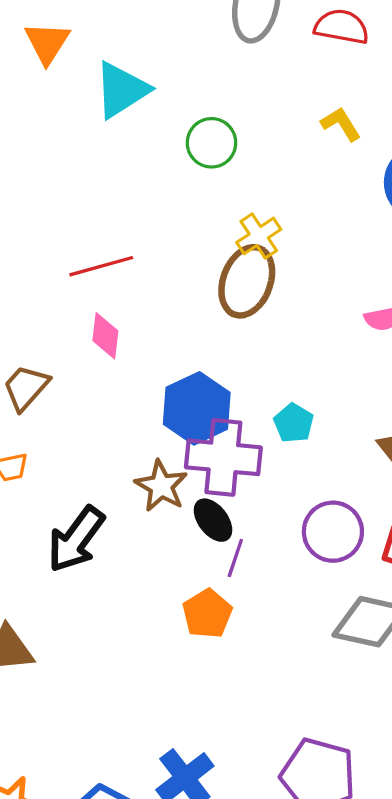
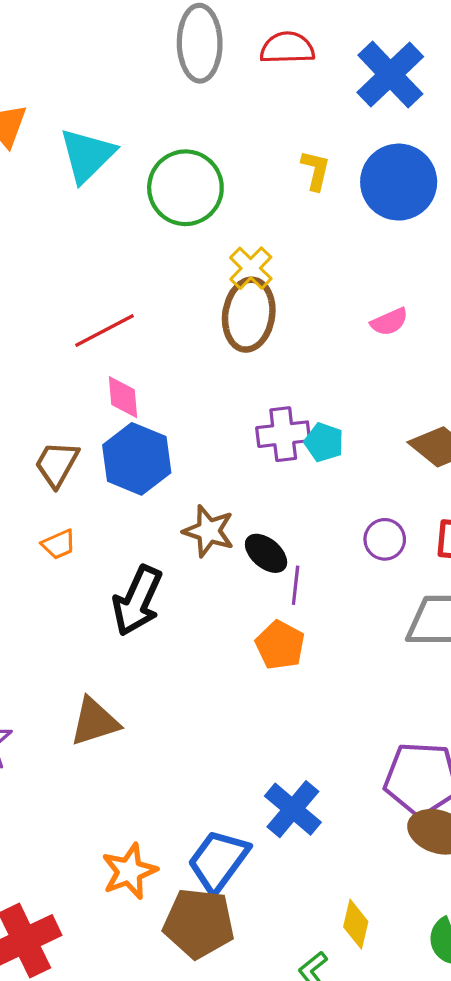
yellow L-shape: (341, 124) -> (316, 170), moved, turned 57
green circle: (211, 143) -> (185, 188), size x1.5
blue hexagon: (197, 408) -> (137, 459), moved
purple cross: (223, 457) -> (283, 434), moved, size x0.7
purple circle: (333, 532) -> (385, 539), size x0.7

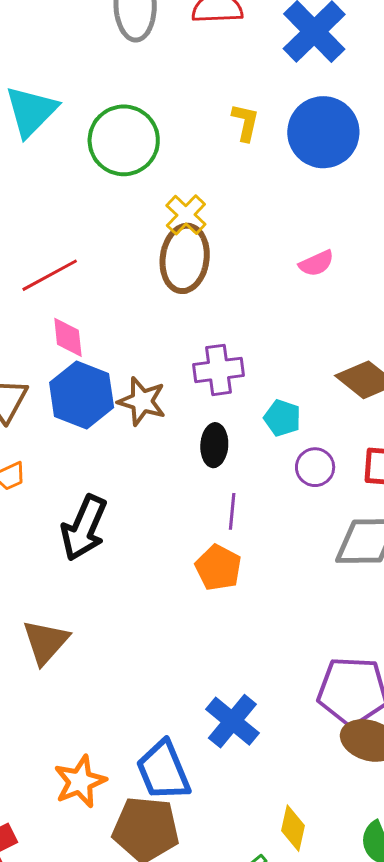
cyan pentagon: (324, 442) -> (282, 418), moved
brown star: (209, 531) -> (142, 401), moved
black ellipse: (266, 553) -> (214, 445), moved, turned 54
brown triangle: (95, 722) -> (46, 642), turned -30
blue trapezoid: (218, 861) -> (163, 771), turned -58

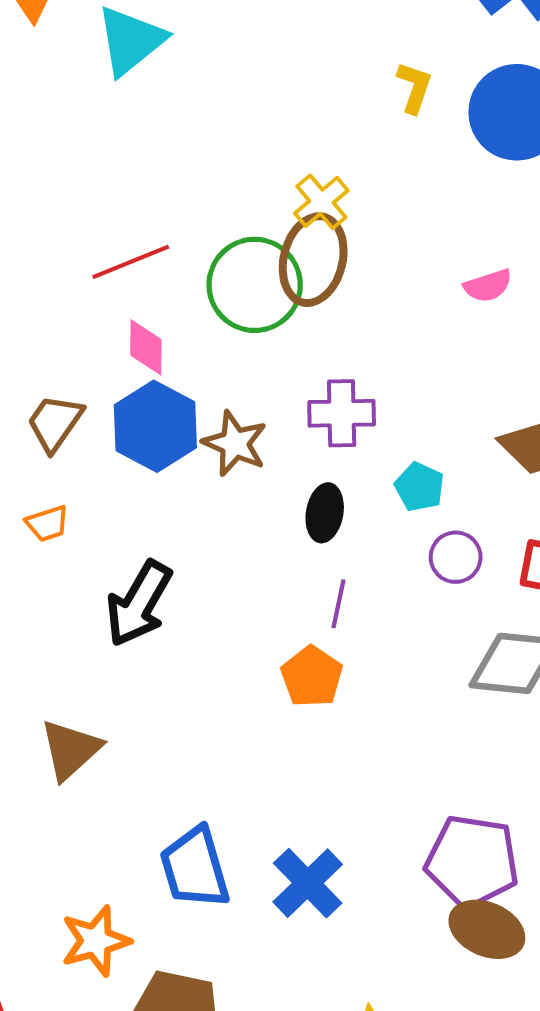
green circle: (124, 140) -> (255, 285), moved
blue trapezoid: (163, 771) -> (195, 868), moved

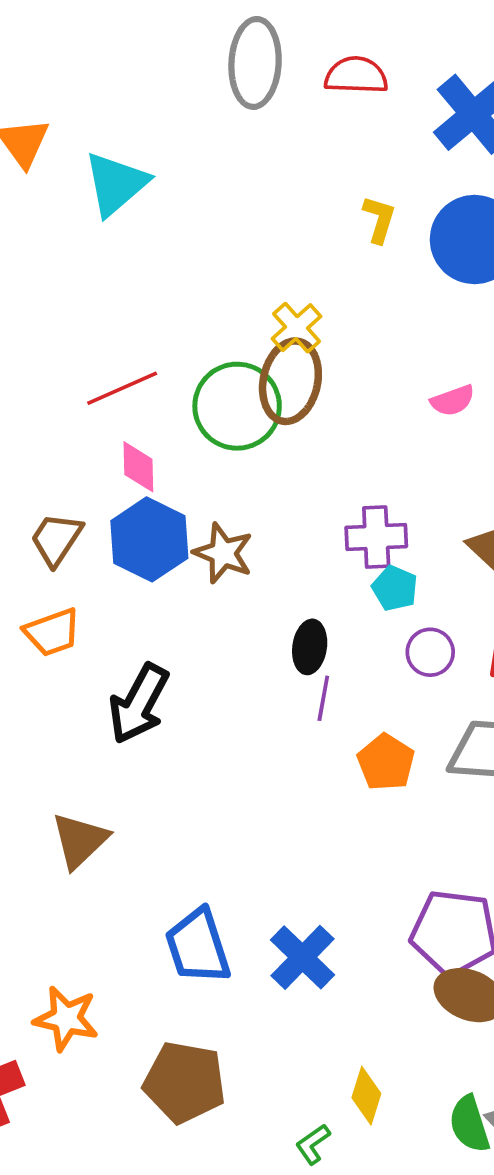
purple cross: (342, 413) -> (376, 537), moved
black ellipse: (325, 513) -> (310, 647), moved
orange trapezoid: (47, 523) -> (52, 632), size x1.4
orange pentagon: (312, 677) -> (386, 762), moved
orange star: (96, 941) -> (66, 1019), moved, turned 30

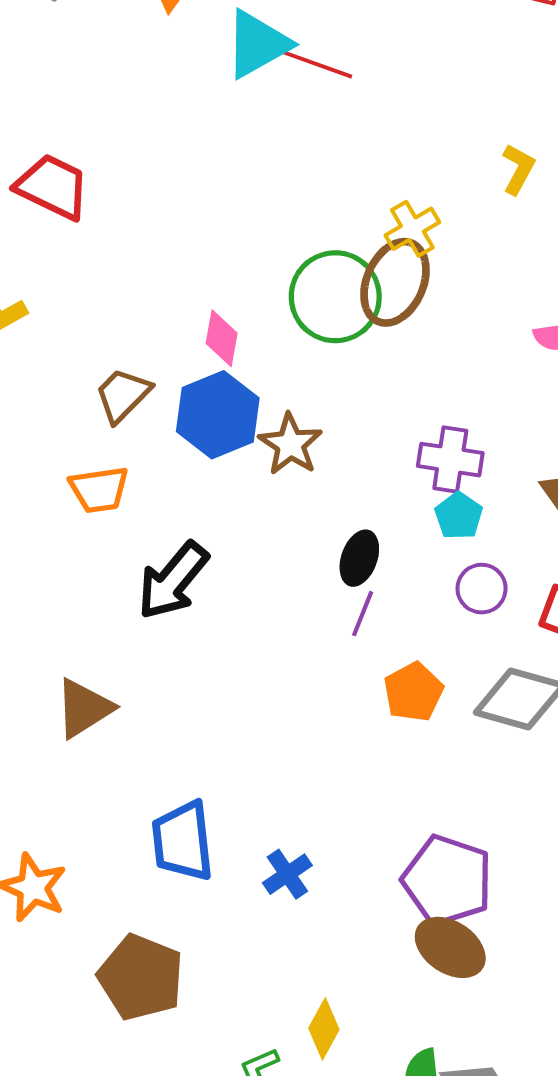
yellow L-shape: (379, 219) -> (518, 169), moved
red line: (122, 388) -> (315, 63), moved, turned 32
blue cross: (303, 957) -> (287, 874), size x0.7

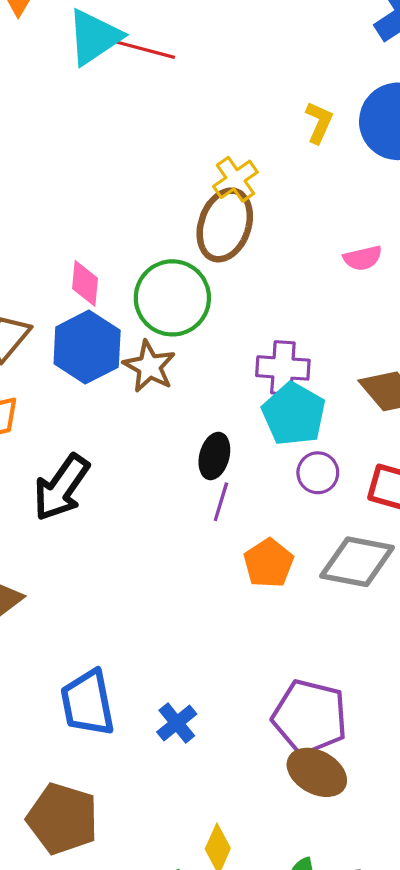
green circle: (335, 297) -> (172, 298), moved
cyan pentagon: (459, 516) -> (294, 414), size x1.6

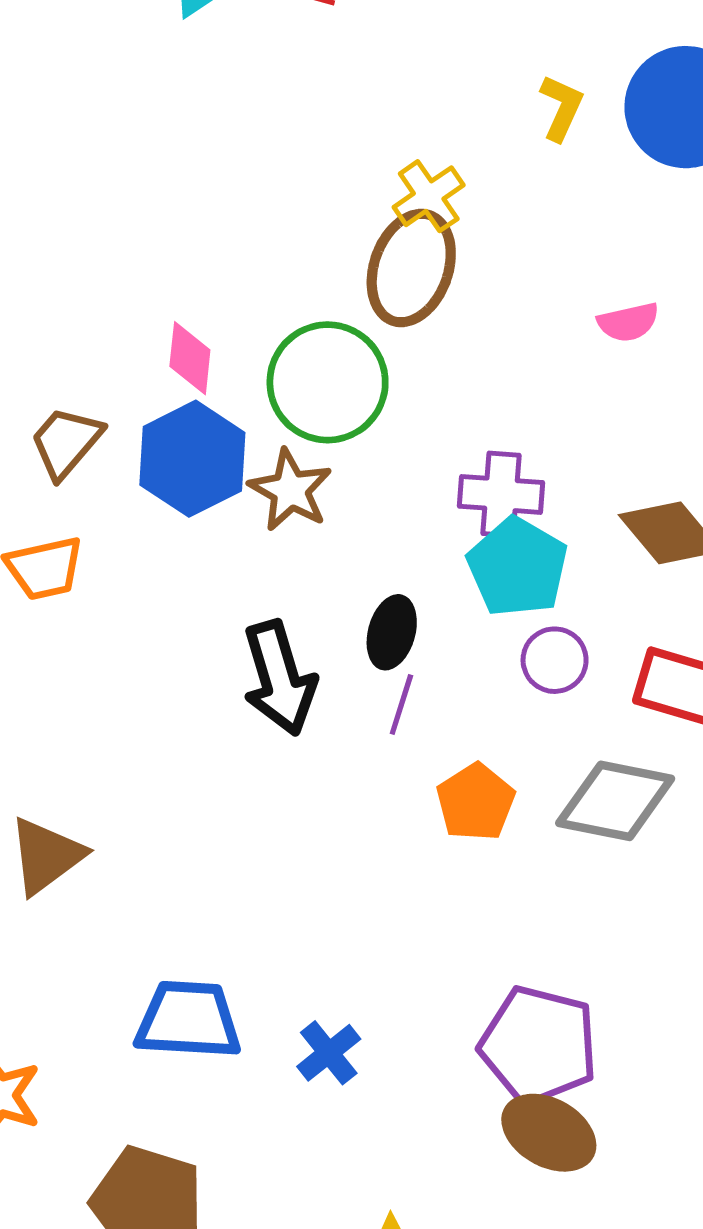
black arrow: (61, 488) -> (279, 678), moved, turned -52
blue trapezoid: (88, 703) -> (188, 1020), turned 104

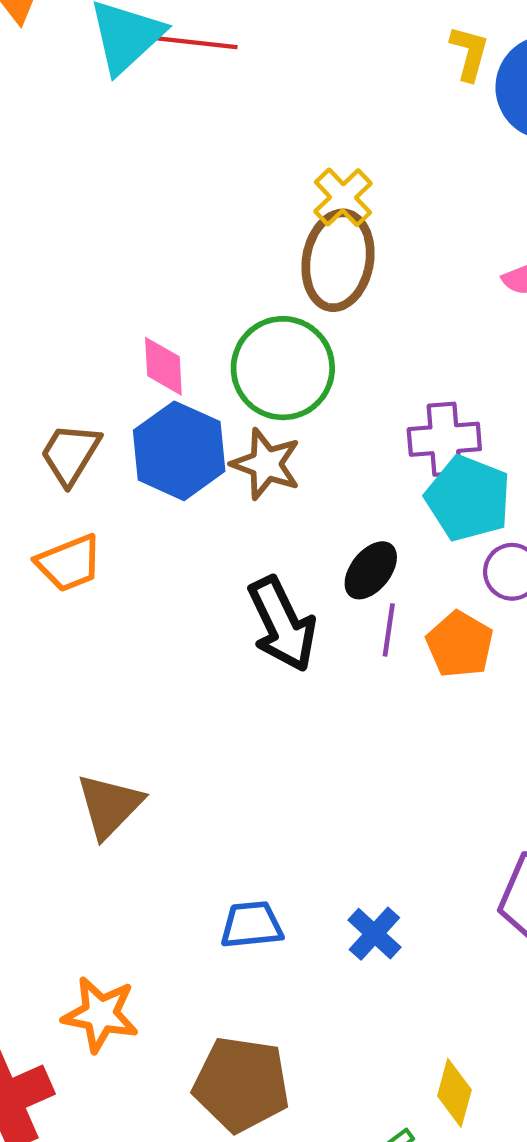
yellow L-shape: (561, 108) -> (469, 53), moved
black ellipse: (392, 632) -> (371, 570), turned 32
orange pentagon: (476, 802) -> (460, 644), moved
blue trapezoid: (188, 1020) -> (252, 925), size x0.7

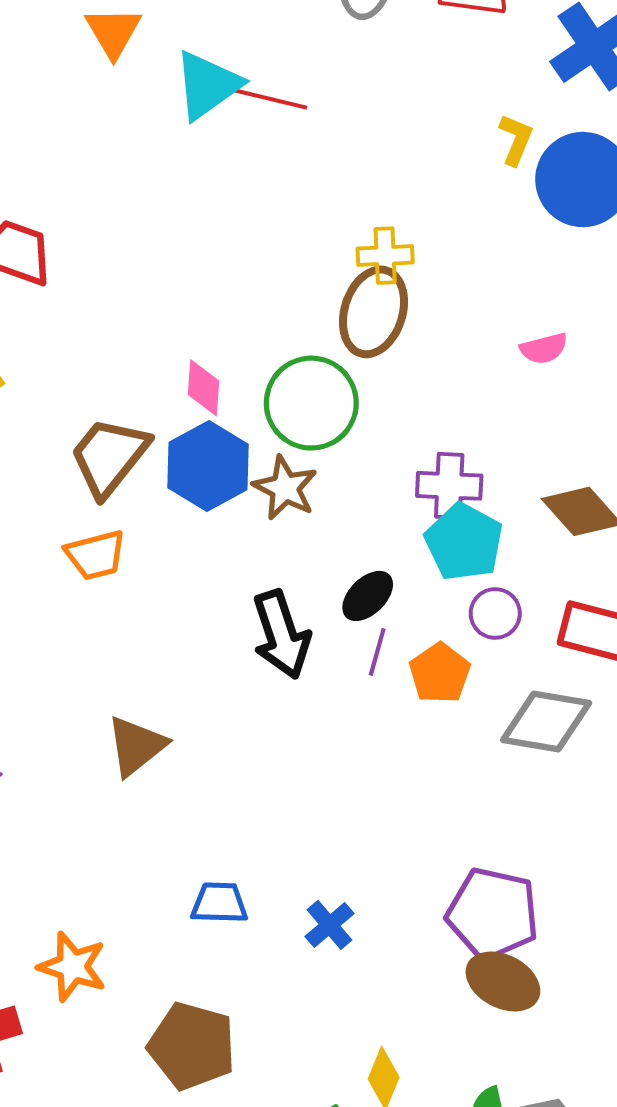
yellow cross: (343, 197) -> (385, 256), turned 34
brown trapezoid: (70, 454) -> (109, 456), size x1.4
brown triangle: (109, 806) -> (136, 746), moved

